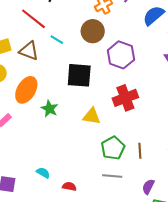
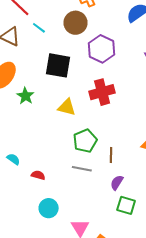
brown line: (140, 151) -> (111, 155), moved

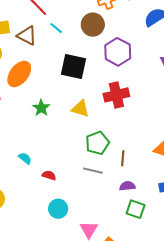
green star: (25, 96) -> (41, 108), moved
purple semicircle: (117, 183) -> (127, 186), turned 49

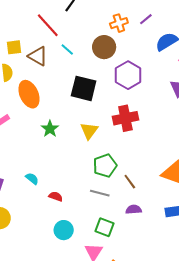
orange ellipse: (19, 74) -> (29, 94), turned -64
yellow triangle: (80, 109) -> (89, 131), turned 48
brown line: (123, 158) -> (130, 182), turned -42
green square: (136, 209) -> (105, 227), moved

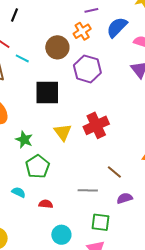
purple line: (146, 19) -> (91, 10), turned 40
orange cross: (119, 23) -> (82, 31), moved
red cross: (125, 118) -> (96, 125), moved
green pentagon: (105, 166) -> (38, 167), moved

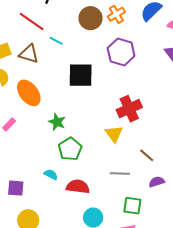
brown circle: (57, 47) -> (91, 18), moved
yellow triangle: (63, 132) -> (114, 134), moved
red semicircle: (46, 204) -> (78, 187), size x1.6

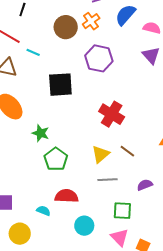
red cross: (129, 109) -> (112, 114), turned -30
yellow triangle: (114, 134) -> (101, 154), moved, turned 30
brown line: (147, 155) -> (127, 151), moved
cyan semicircle: (51, 175) -> (43, 211), moved

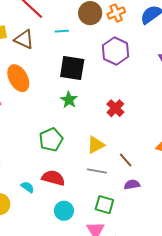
cyan line: (33, 52) -> (62, 31), moved, turned -40
red cross: (112, 114) -> (115, 108), size x0.7
green star: (41, 133) -> (69, 100), moved
brown line: (127, 151) -> (126, 160), moved

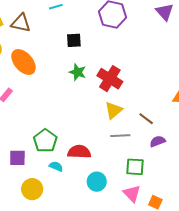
black square: (72, 68) -> (74, 40), size x0.6
red cross: (115, 108) -> (110, 79), moved, size x1.4
green pentagon: (51, 140) -> (45, 141), moved

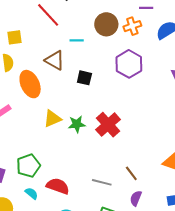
brown triangle: (21, 23) -> (55, 60), moved
green star: (78, 72) -> (77, 124), moved, turned 30
yellow triangle: (114, 110) -> (52, 119), moved
purple semicircle: (158, 141) -> (136, 198), turned -63

